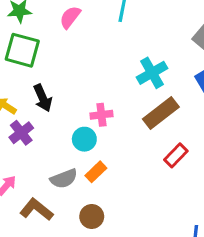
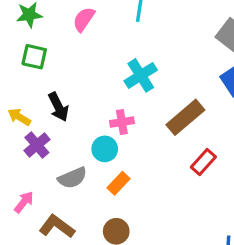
green square: (22, 50) -> (34, 57), size x0.7
cyan cross: (152, 73) -> (141, 75), moved
gray semicircle: (64, 179) -> (72, 178), moved

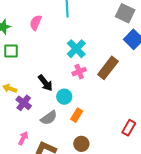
black arrow: (58, 107) -> (45, 83), moved
pink cross: (122, 122) -> (79, 72), moved
red rectangle: (203, 162) -> (129, 128), moved

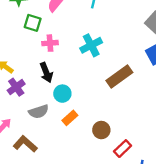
green square: (11, 51) -> (33, 23), moved
pink cross: (79, 72) -> (50, 43), moved
brown circle: (81, 144) -> (101, 130), moved

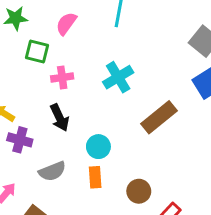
purple cross: (16, 87) -> (20, 140), turned -36
cyan circle: (62, 94) -> (98, 147), moved
orange rectangle: (70, 118) -> (95, 177), turned -49

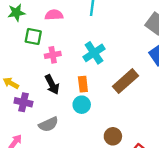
pink semicircle: (66, 24) -> (54, 15), turned 54
orange rectangle: (95, 177) -> (83, 84), moved

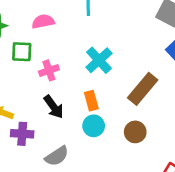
brown circle: (113, 136) -> (135, 132), moved

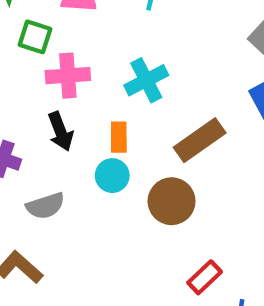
pink cross: (49, 70) -> (68, 76), size x1.4
brown circle: (135, 132) -> (172, 201), size x1.4

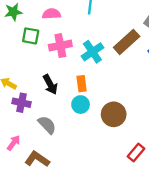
pink cross: (68, 76) -> (60, 46), moved
brown rectangle: (200, 140) -> (127, 42), moved
gray semicircle: (45, 206) -> (47, 125), turned -108

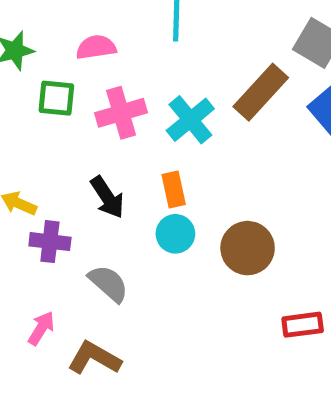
red rectangle: (136, 153) -> (303, 325), turned 48

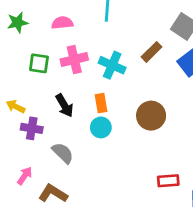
brown rectangle: (261, 92) -> (152, 52), size x0.7
green square: (56, 98) -> (39, 63), moved
cyan cross: (190, 120) -> (112, 65), turned -30
brown circle: (248, 248) -> (151, 116), moved

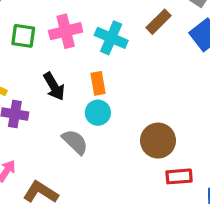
brown circle: (151, 116) -> (158, 141), moved
gray semicircle: (63, 153) -> (75, 142), moved

